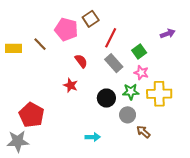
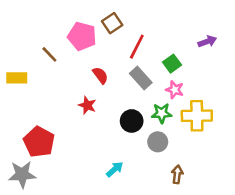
yellow rectangle: (14, 48) -> (17, 78), moved
brown arrow: (143, 132) -> (177, 174), moved, turned 56
cyan arrow: (93, 137) -> (115, 169), turned -40

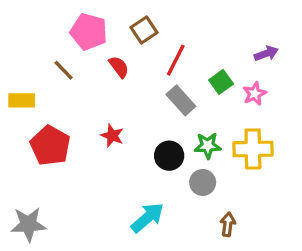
pink pentagon: (82, 36) -> (89, 32), moved
red semicircle: (100, 75) -> (119, 67), moved
pink star: (175, 90) -> (255, 94), moved, turned 30
red pentagon: (39, 142) -> (50, 146), moved
cyan arrow: (115, 169) -> (147, 218), size x1.5

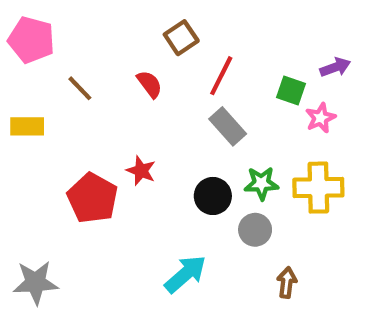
pink pentagon: (89, 32) -> (31, 40), moved
green square: (221, 82) -> (291, 90), moved, turned -35
red pentagon: (50, 146) -> (93, 198), moved

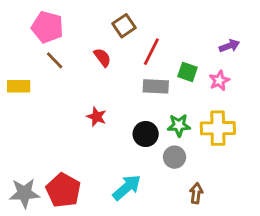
pink pentagon: (31, 40) -> (47, 27), moved
green square: (291, 90) -> (188, 72), moved
gray rectangle: (228, 126) -> (156, 86), turned -45
red pentagon: (93, 198) -> (63, 190), moved

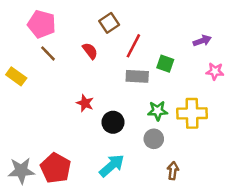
pink star: (219, 81) -> (215, 71), moved, turned 30
yellow rectangle: (19, 86) -> (16, 76), turned 36
black circle: (146, 134) -> (113, 122), moved

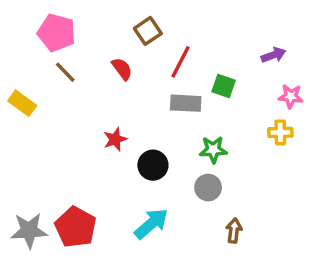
red star: (85, 103) -> (115, 139), turned 30
yellow cross: (192, 113) -> (280, 132), moved, size x0.6

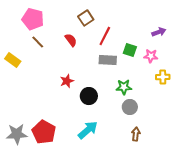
pink star: (291, 96) -> (151, 56), moved
gray circle: (208, 188) -> (130, 107), moved

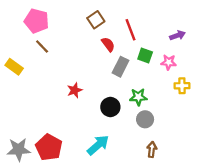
red line: (105, 36) -> (131, 30), moved, turned -48
red semicircle: (71, 40) -> (108, 44), moved
gray rectangle: (108, 60) -> (120, 67), turned -66
black circle: (89, 96) -> (110, 107), moved

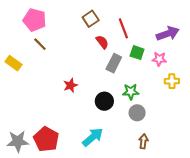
purple arrow: (178, 35) -> (168, 34), size x1.5

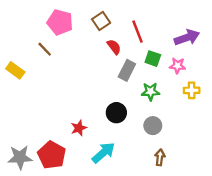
pink pentagon: (35, 20) -> (60, 22), moved
red star: (71, 85) -> (79, 128), moved
green star: (131, 92) -> (150, 92), moved

